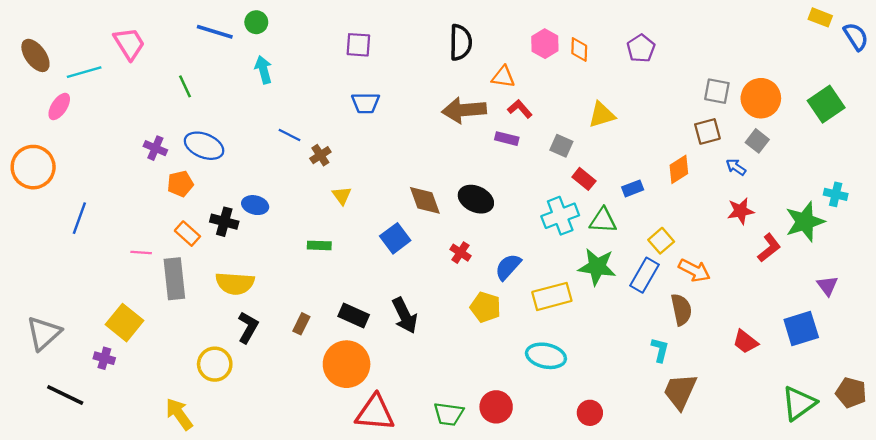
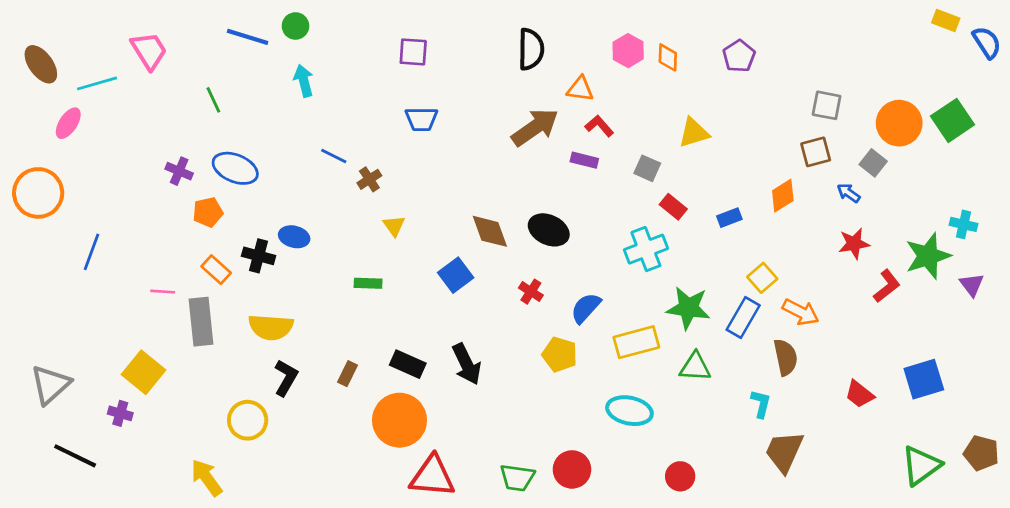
orange circle: (761, 98) -> (899, 123), moved
brown arrow: (464, 110) -> (535, 127), turned 150
green triangle: (603, 220) -> (695, 367), moved
purple triangle: (827, 286) -> (972, 285), moved

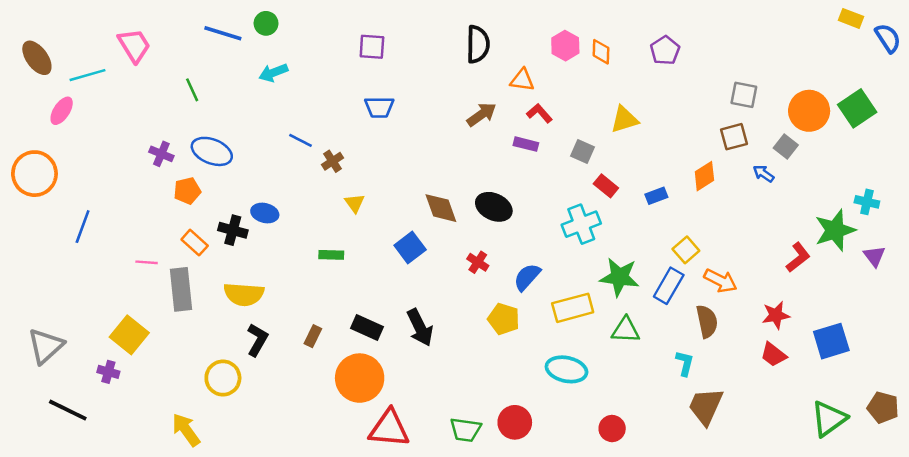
cyan arrow: (304, 81) -> (273, 73), turned -96
brown arrow: (535, 127) -> (482, 114), size x0.7
red star: (854, 244) -> (776, 315), moved

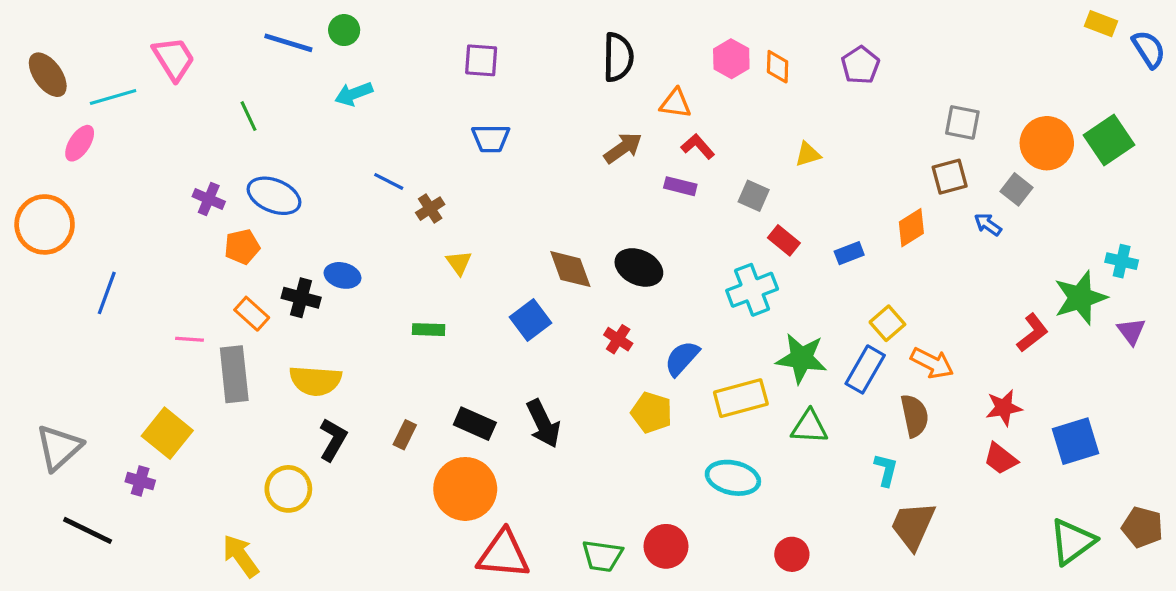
yellow triangle: (624, 119) -> (808, 154), size x0.7

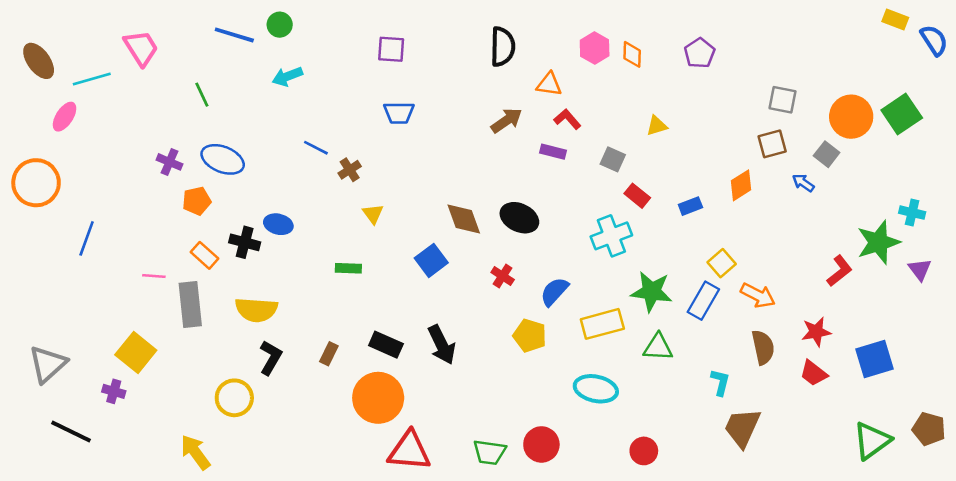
brown semicircle: (915, 416) -> (763, 347), moved

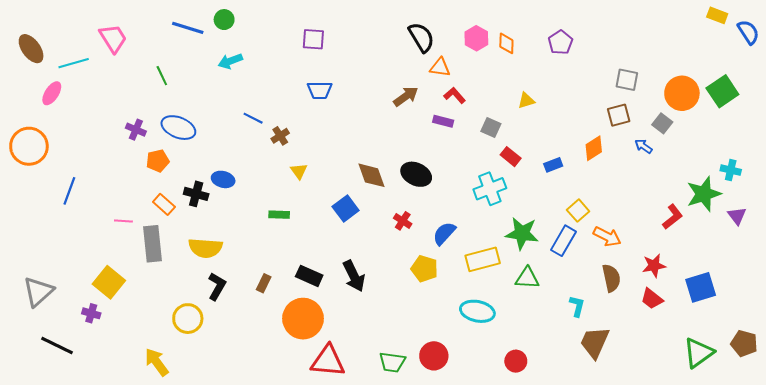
black semicircle: (503, 47) -> (421, 37), moved, turned -32

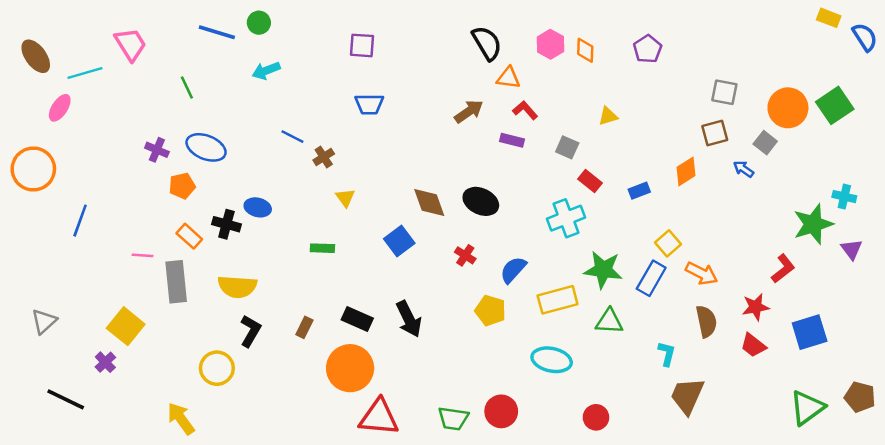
red L-shape: (673, 217) -> (783, 269), moved
gray triangle: (38, 292) -> (44, 321), moved, size x0.7
purple cross: (91, 313) -> (105, 362), turned 30

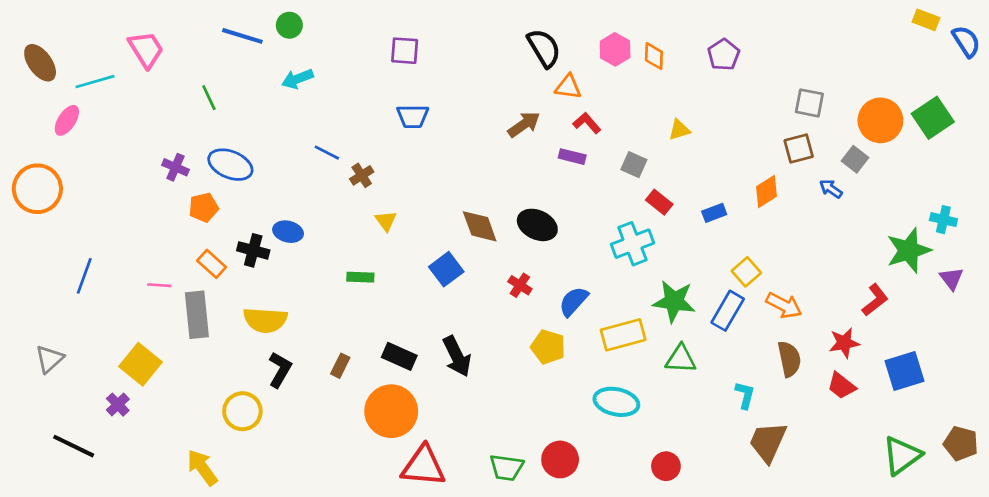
blue line: (80, 221) -> (84, 276), moved

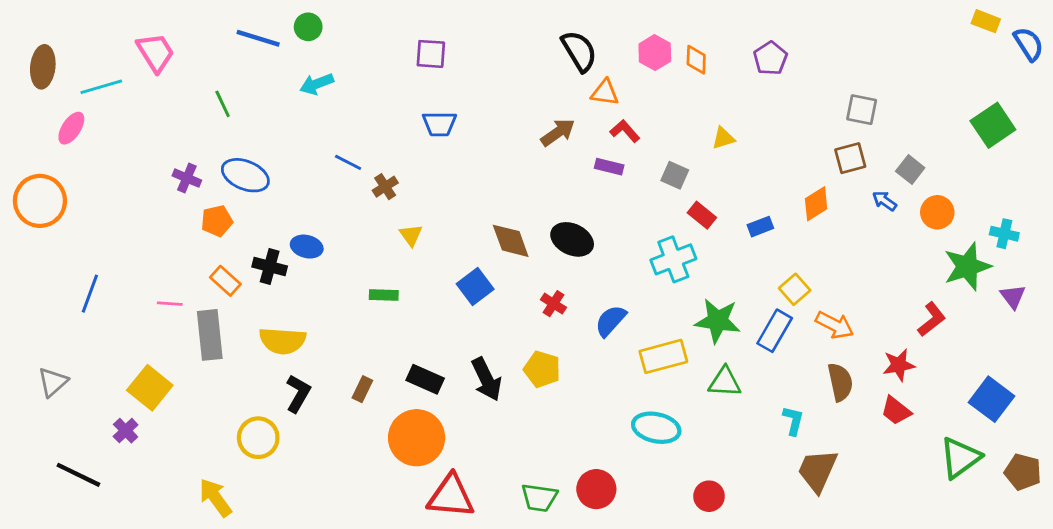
brown ellipse: (40, 63) -> (43, 67), turned 42
orange circle: (880, 120) -> (937, 212), moved, size x0.7
yellow pentagon: (548, 347) -> (542, 369), moved
blue square: (905, 371) -> (991, 399), moved, turned -36
green triangle: (902, 455) -> (960, 458), moved

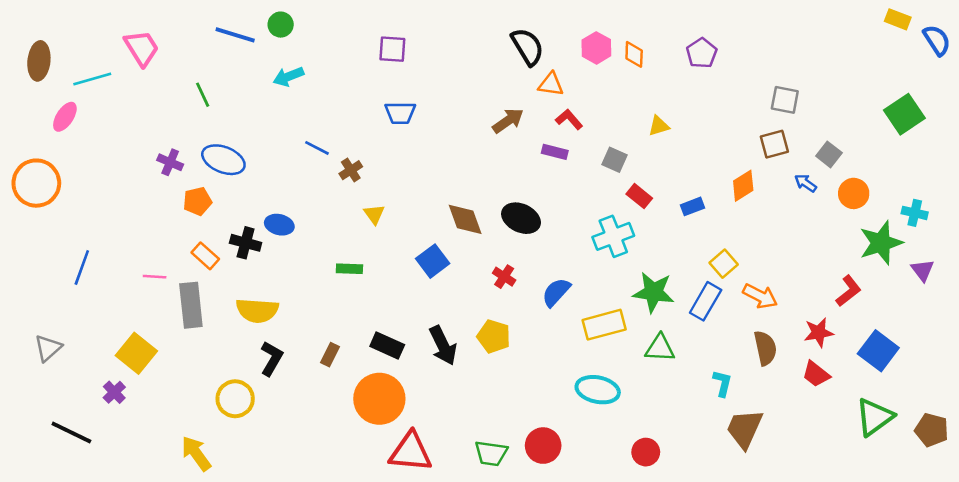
blue square: (991, 399) -> (878, 351), moved

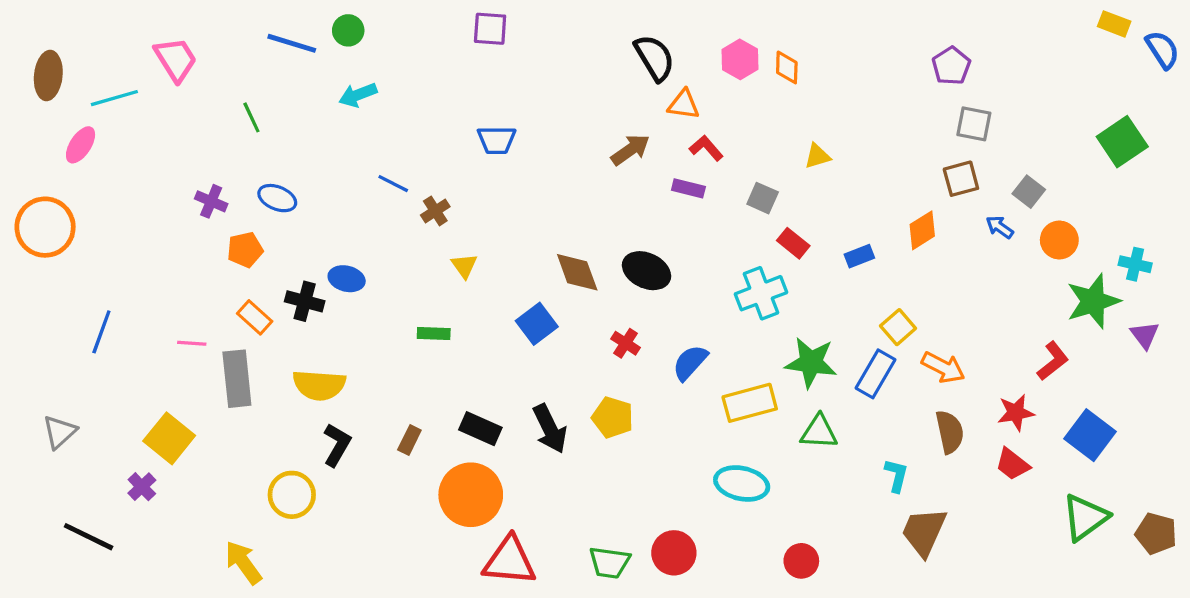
purple square: (392, 49) -> (490, 29), moved
purple pentagon: (702, 53) -> (951, 66), moved
blue ellipse: (223, 160) -> (277, 198), size x0.7

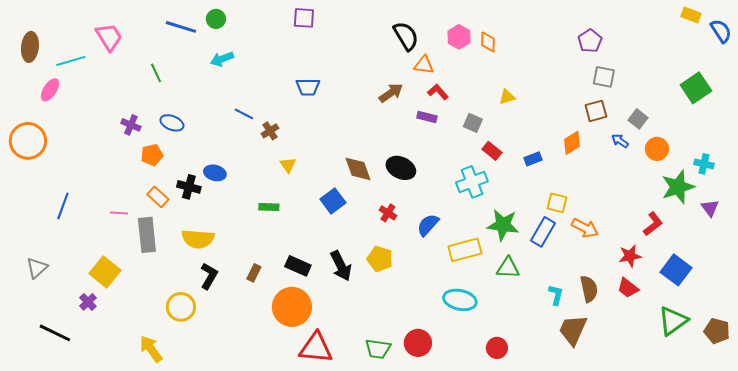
yellow square: (898, 327) -> (557, 203), turned -35
brown semicircle: (950, 432) -> (589, 289), moved

